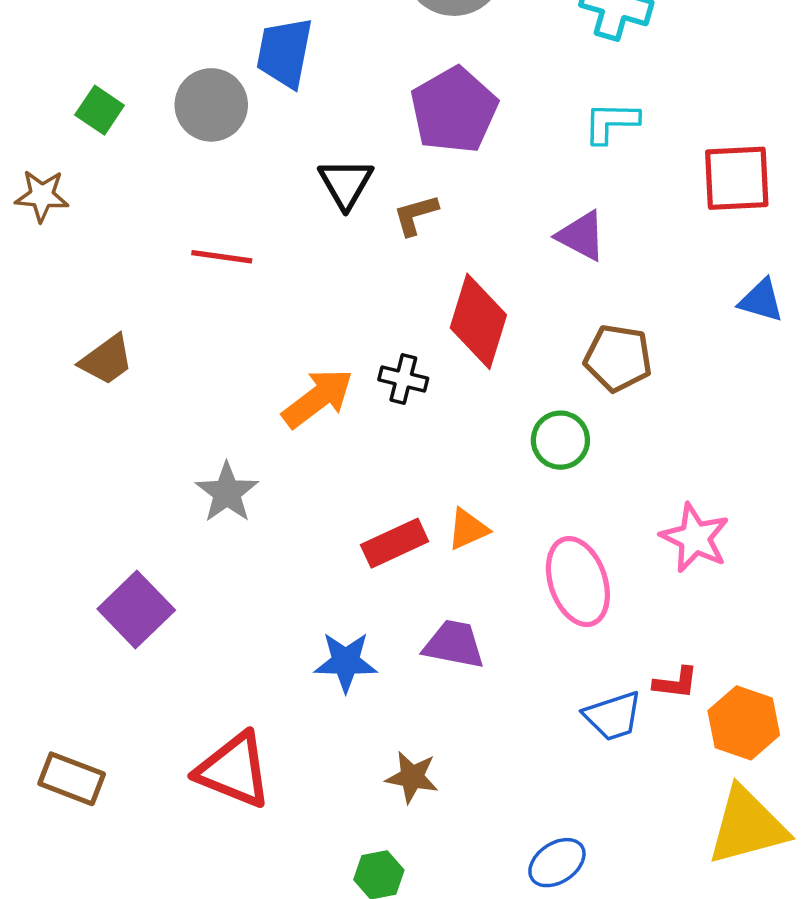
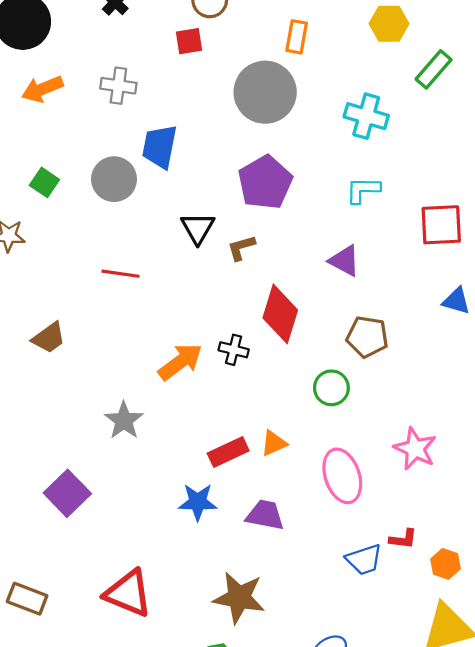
blue star: (346, 662) -> (198, 502), moved
orange hexagon: (744, 723) -> (446, 564), size x0.7
brown star: (412, 777) -> (239, 598), size x1.6

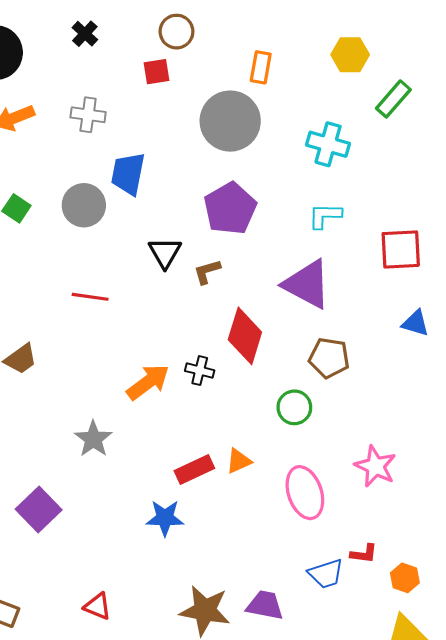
purple triangle: (344, 261) -> (307, 284), size x1.6
purple trapezoid: (265, 515) -> (265, 605), moved
red triangle: (128, 593) -> (98, 606), size x0.6

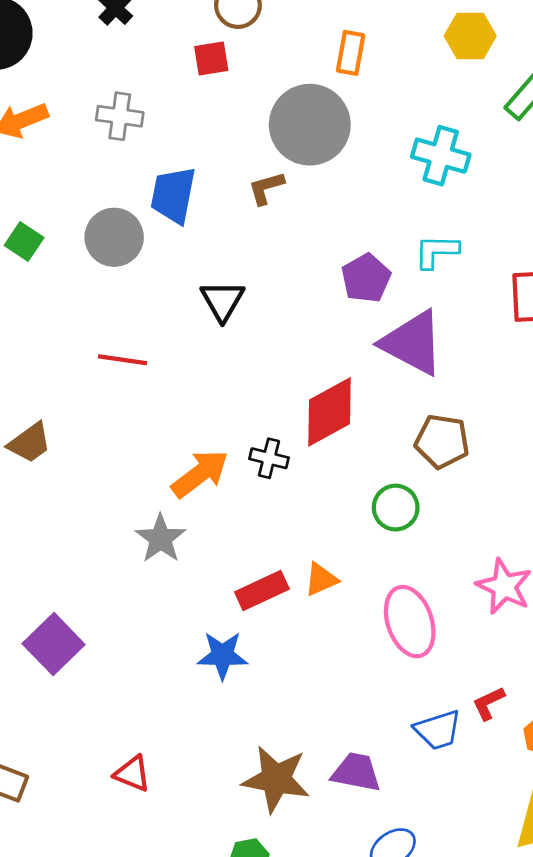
purple pentagon: (230, 208) -> (366, 278), moved, size x0.7
brown L-shape: (207, 272) -> (266, 188), moved
red diamond: (245, 336) -> (329, 412), turned 44
gray star: (93, 439) -> (161, 539), moved
red L-shape: (364, 554) -> (489, 703), turned 148

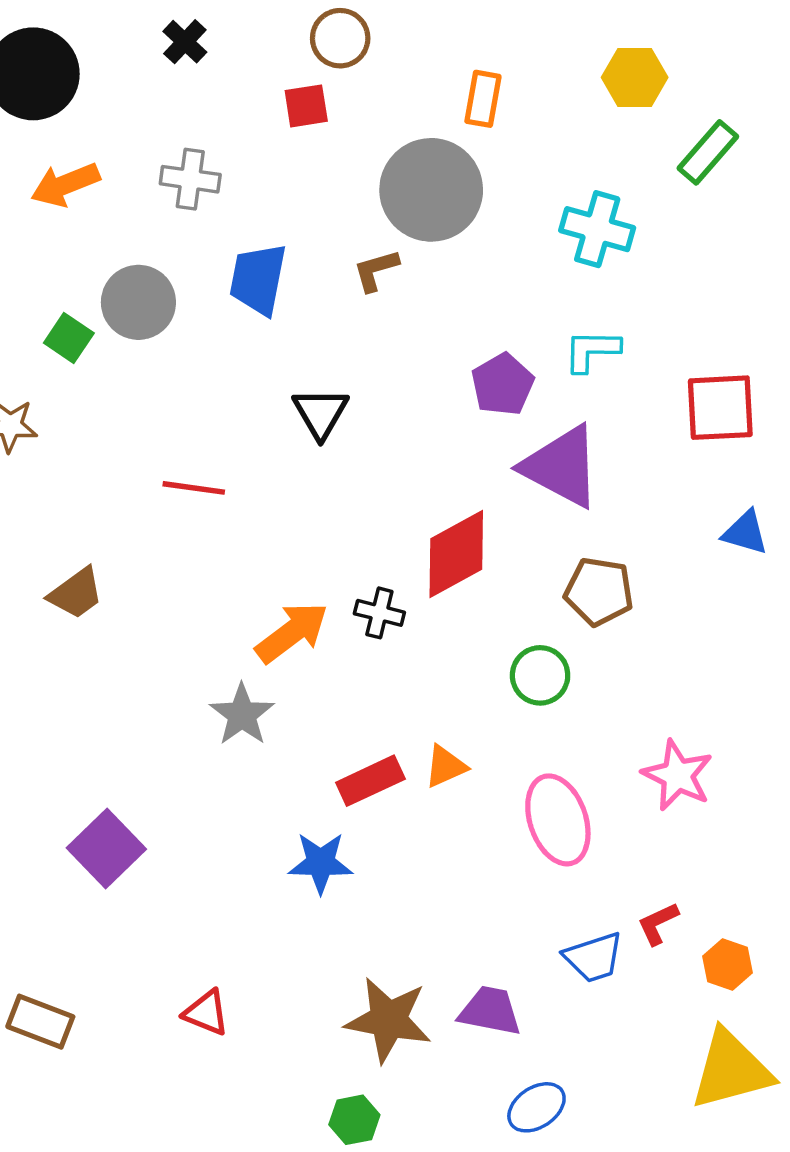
gray circle: (114, 237) -> (138, 302), moved

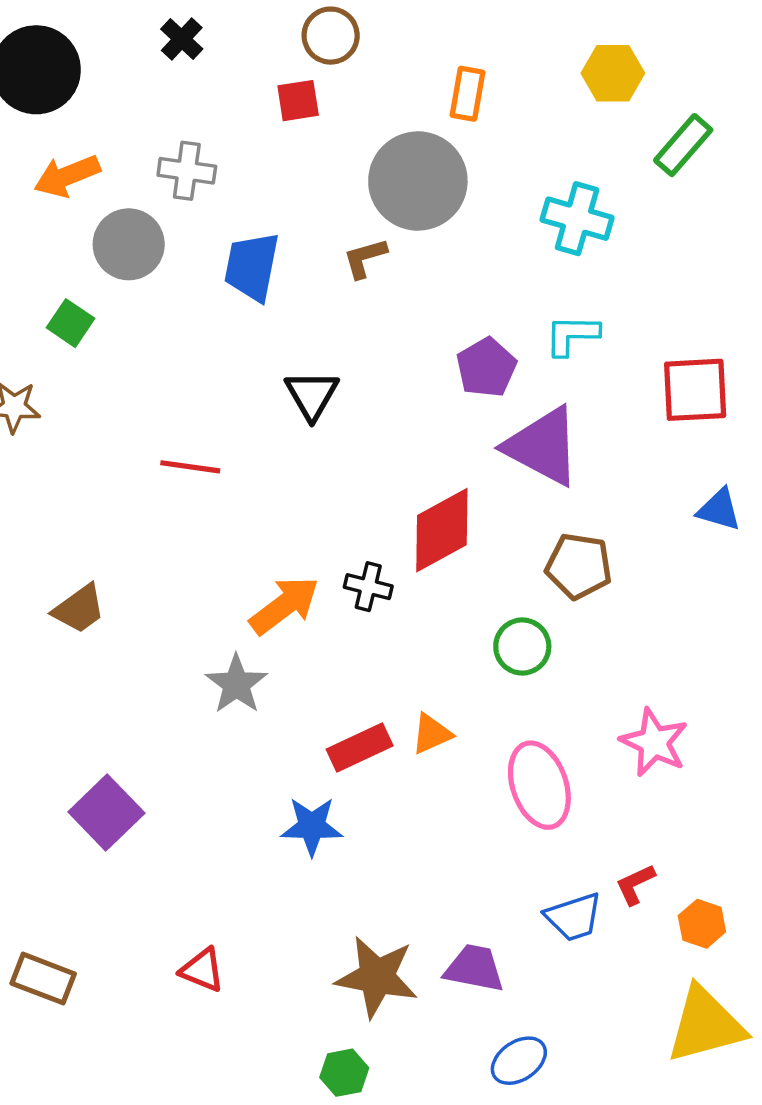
gray circle: (138, 302) -> (129, 244), moved
brown trapezoid: (76, 593) -> (79, 609), moved

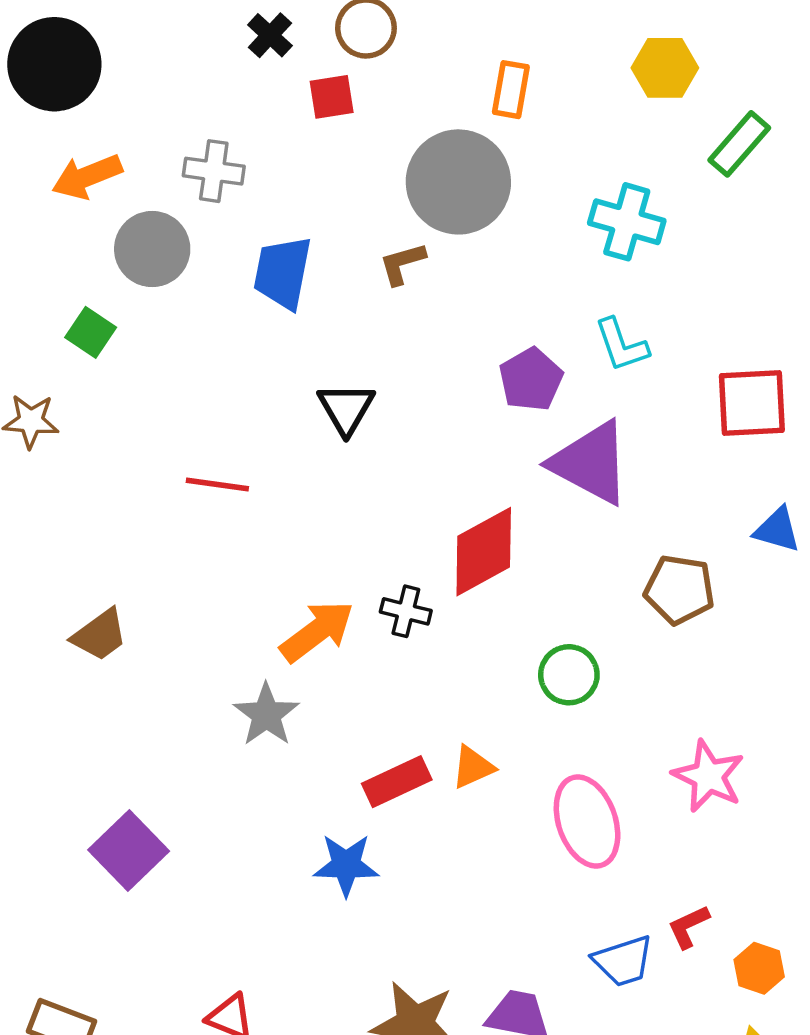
black cross: (182, 39) -> (270, 35), moved
cyan L-shape: (572, 335) -> (621, 345), turned -110
brown pentagon: (579, 566) -> (679, 590), moved

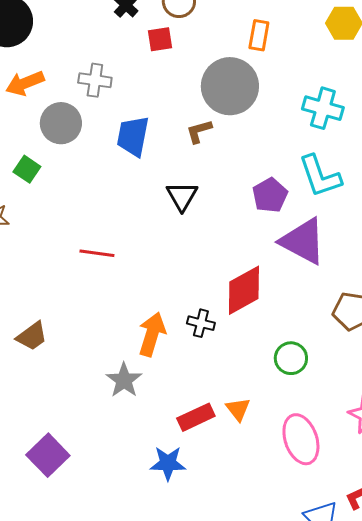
cyan L-shape: (621, 345) -> (320, 176), size x1.4
black triangle: (346, 408) -> (182, 196), moved
orange arrow: (317, 631) -> (152, 334), turned -36
orange triangle: (473, 767) -> (238, 409), turned -44

